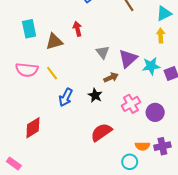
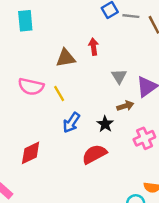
cyan rectangle: (29, 29) -> (25, 21), moved
red semicircle: (101, 132) -> (94, 154), moved

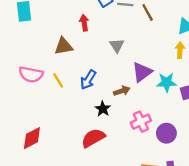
red arrow: (93, 47) -> (84, 23), moved
gray triangle: (119, 76) -> (117, 45), moved
blue arrow: (71, 123) -> (88, 80), moved

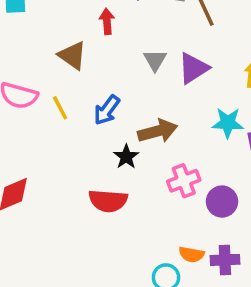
brown triangle: (64, 46) -> (72, 55), turned 42
purple triangle: (142, 72) -> (193, 68), moved
brown arrow: (122, 91) -> (158, 131), size x1.5
red semicircle: (93, 138) -> (108, 201), turned -150

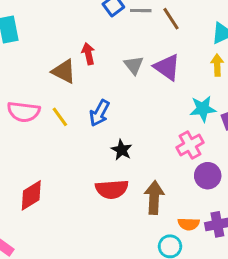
red arrow: (107, 21) -> (88, 54), moved
purple triangle: (193, 68) -> (167, 67), turned -44
brown arrow: (158, 131) -> (154, 198), moved, turned -64
pink cross: (184, 181) -> (190, 145), moved

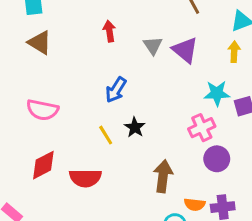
brown triangle: (64, 71) -> (40, 43), moved
pink semicircle: (24, 112) -> (42, 110), moved
yellow line: (60, 117) -> (106, 135), moved
red semicircle: (112, 189) -> (85, 178), moved

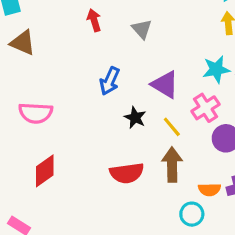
purple triangle: (185, 50) -> (165, 85), moved
yellow line: (106, 135) -> (172, 127), moved
red semicircle: (85, 178) -> (127, 173), moved

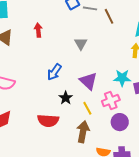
red arrow: (94, 20) -> (38, 30), moved
red semicircle: (127, 173) -> (48, 121), moved

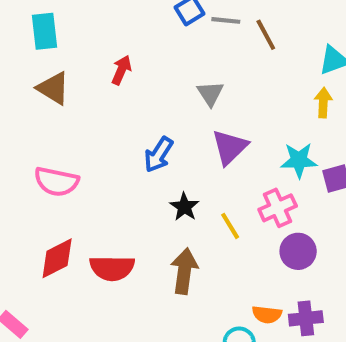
red arrow: (38, 30) -> (121, 70), turned 32
purple triangle: (88, 81) -> (230, 147), moved, turned 36
red semicircle: (48, 121) -> (112, 268), moved
brown arrow: (83, 132) -> (184, 271), moved

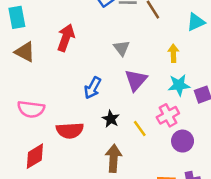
red arrow: (121, 70) -> (66, 38), size x1.5
yellow arrow: (323, 103) -> (173, 53), moved
red semicircle: (112, 268) -> (70, 130), moved

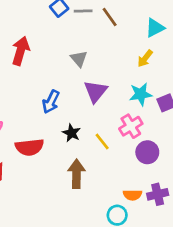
yellow arrow: (173, 53) -> (145, 58), moved, turned -138

